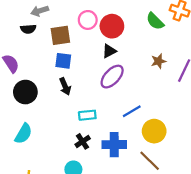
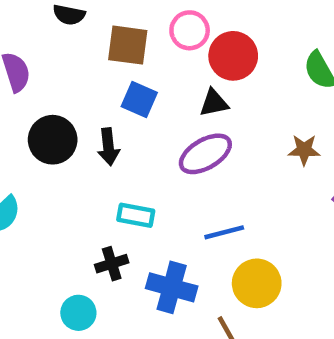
blue square: (63, 61) -> (139, 99), moved
black circle: (25, 92) -> (53, 140), moved

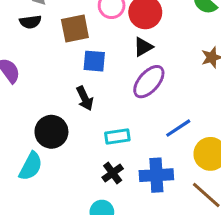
black circle: (53, 140) -> (51, 132), moved

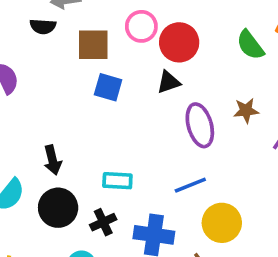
purple ellipse: (149, 82) -> (200, 125), moved, turned -68
black arrow: (85, 98) -> (53, 160), moved
black circle: (51, 132) -> (58, 208), moved

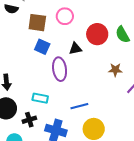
red circle: (179, 42) -> (97, 34), moved
purple ellipse: (200, 125) -> (60, 69), moved

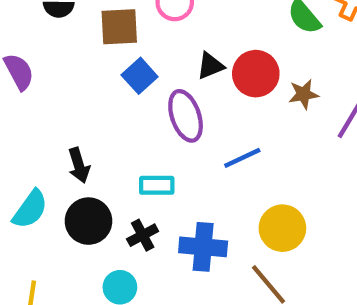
red circle: (97, 34) -> (256, 74), moved
blue square: (42, 47) -> (140, 76), turned 35
blue line: (79, 106) -> (242, 158), moved

